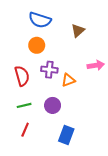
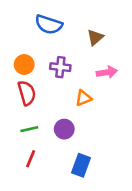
orange circle: (37, 45) -> (24, 65), moved
pink arrow: (96, 65) -> (107, 72), moved
purple cross: (49, 70) -> (60, 67), moved

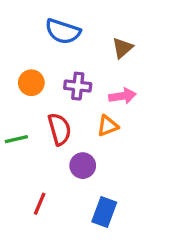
pink arrow: (107, 72) -> (122, 96), moved
red semicircle: (27, 93) -> (59, 129), moved
green line: (29, 129) -> (16, 139), moved

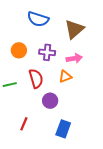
brown triangle: (122, 48) -> (74, 29), size x1.5

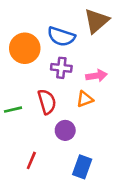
blue semicircle: (38, 19) -> (61, 37), moved
brown triangle: (74, 29) -> (96, 21), moved
orange circle: (19, 50) -> (25, 48), moved, size x1.5

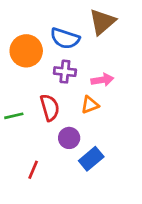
blue rectangle: (82, 167) -> (91, 159), moved, turned 30

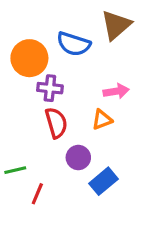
purple cross: (65, 72) -> (50, 88), moved
green line: (14, 116) -> (15, 170), moved

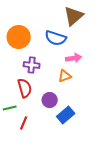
blue semicircle: (74, 44) -> (56, 38), moved
purple cross: (50, 88) -> (32, 65), moved
red semicircle: (56, 123) -> (25, 88), moved

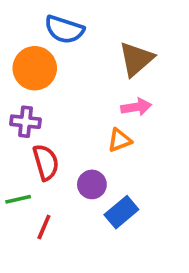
brown triangle: (74, 16) -> (136, 59), moved
blue semicircle: (56, 38) -> (64, 29), moved
purple cross: (32, 65) -> (26, 122), moved

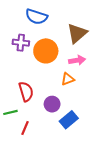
orange circle: (35, 68) -> (46, 51), moved
purple cross: (26, 122) -> (21, 43), moved

